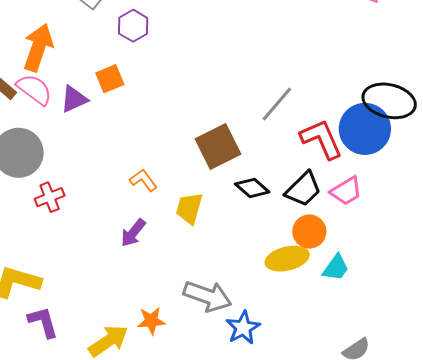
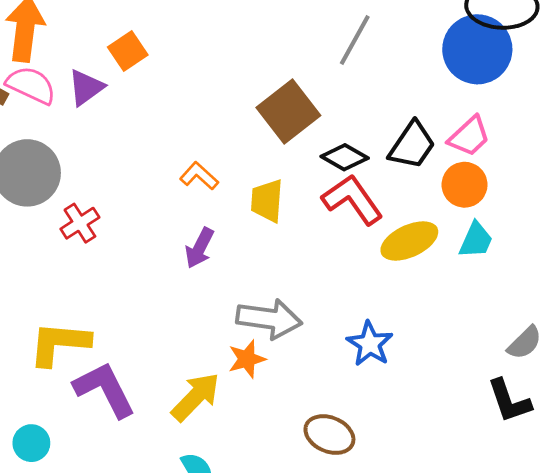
red L-shape: (321, 139) -> (353, 200), moved
orange circle: (309, 232) -> (465, 185), moved
gray arrow: (207, 296) -> (269, 319), moved
purple L-shape: (43, 322) -> (105, 389), size x1.4

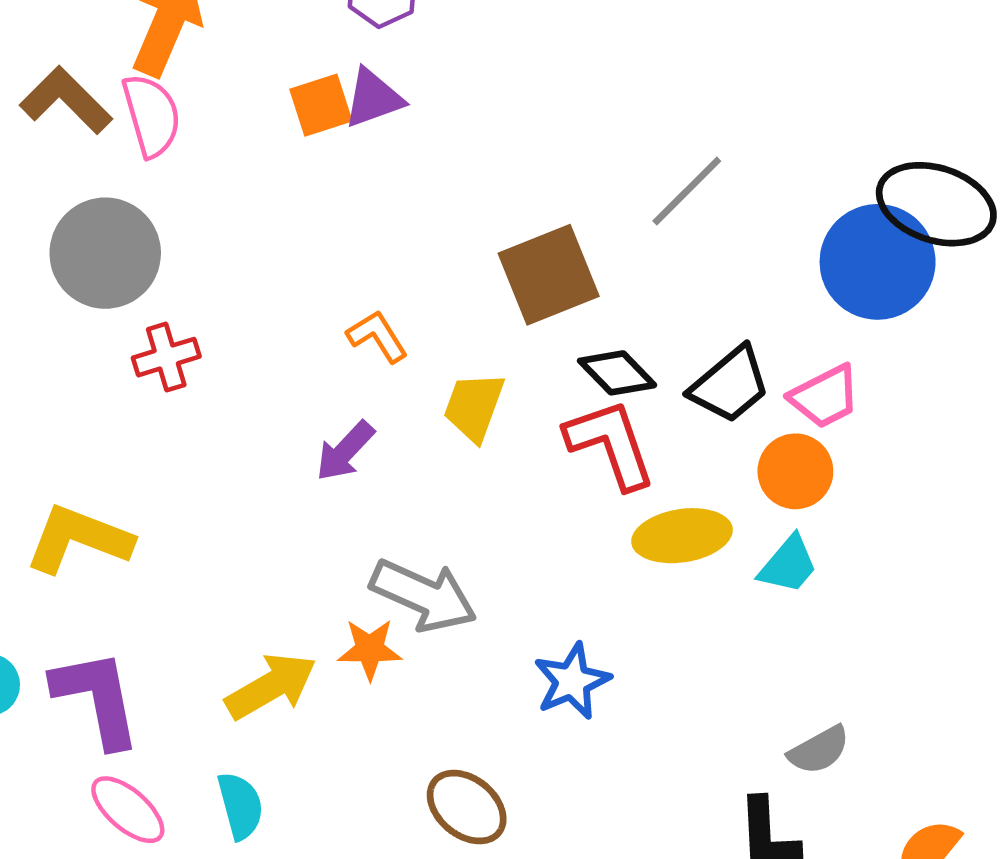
pink semicircle: (31, 85) -> (152, 115), turned 33
purple triangle: (86, 87) -> (373, 98), moved
purple L-shape: (105, 389) -> (97, 698), moved

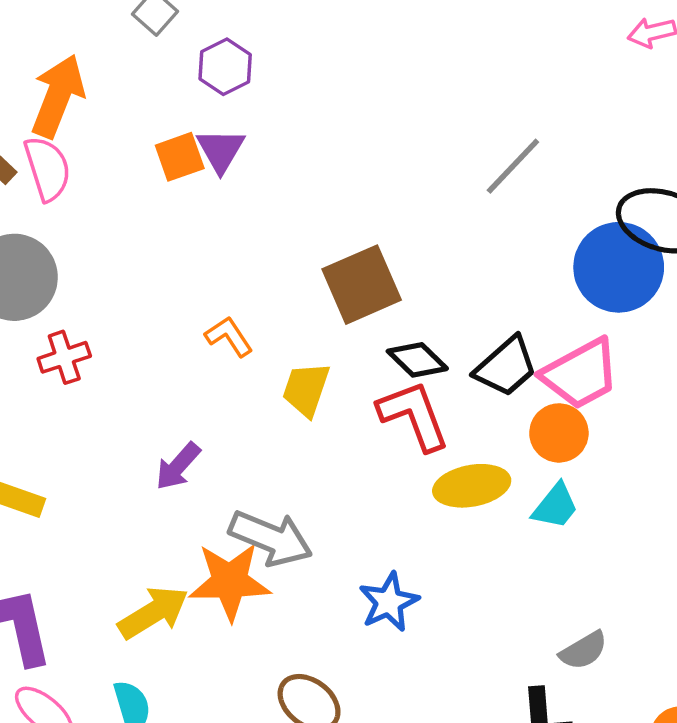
purple triangle: (373, 98) -> (221, 150), turned -38
gray line: (687, 191) -> (513, 166), moved
pink trapezoid: (825, 397) -> (580, 374), size x1.4
purple arrow: (345, 451) -> (178, 466), moved
orange star: (370, 649) -> (230, 581), size x1.6

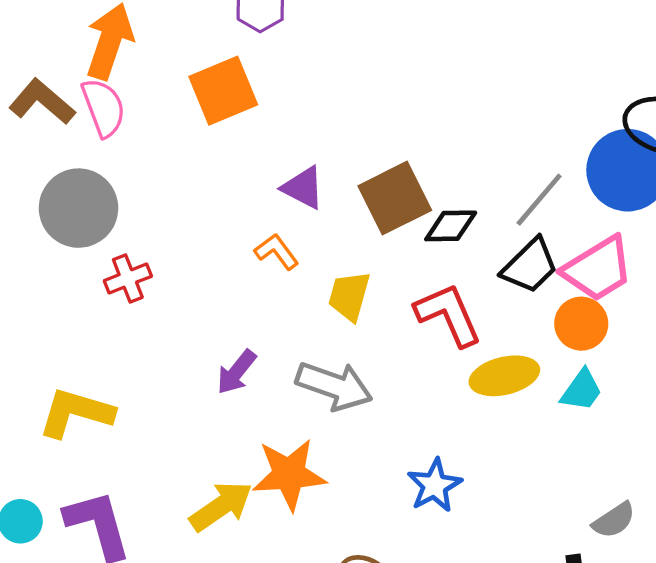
purple triangle: (221, 150) -> (303, 188), moved, turned -30
orange square: (180, 157) -> (223, 91), size x1.5
gray line: (513, 166) -> (539, 200), moved
black diamond: (417, 360) -> (451, 226), moved, turned -42
gray arrow: (271, 538) -> (334, 386), moved

